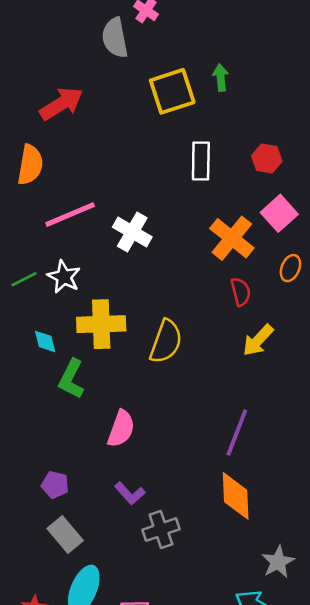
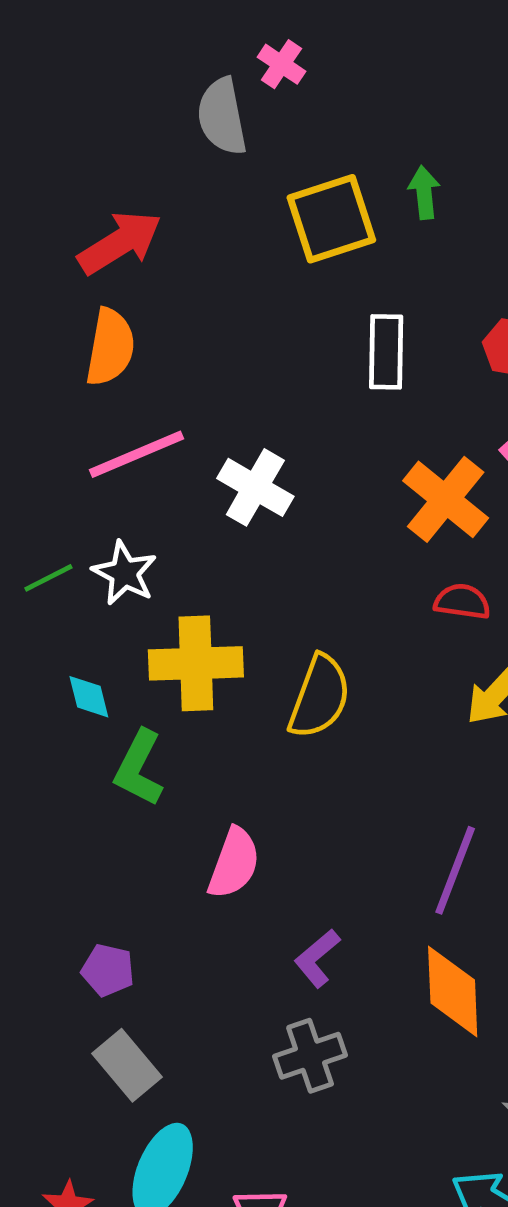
orange semicircle: (30, 165) -> (110, 347), moved
red semicircle: (241, 292) -> (462, 602), turned -68
purple L-shape: (130, 493) -> (317, 958), moved, turned 92

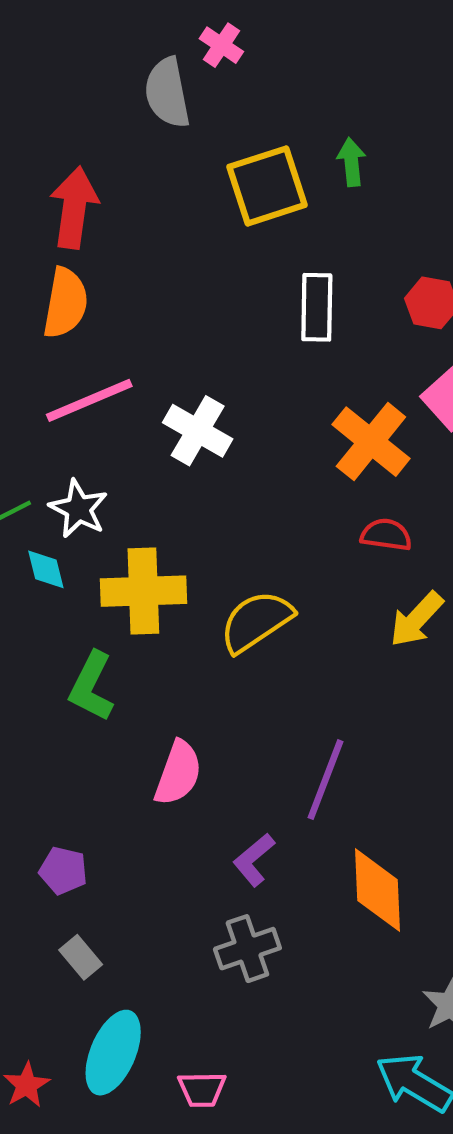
red arrow: (120, 243) -> (74, 208), turned -50
cyan diamond: (89, 697) -> (46, 569), moved
yellow semicircle: (320, 697) -> (256, 621), turned -144
purple line: (455, 870) -> (325, 780), moved
gray rectangle: (127, 1065) -> (81, 957), size x0.7

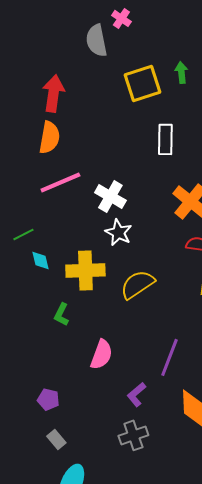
white star: (78, 509) -> (118, 232), moved
green L-shape: (91, 686) -> (61, 314), size x0.7

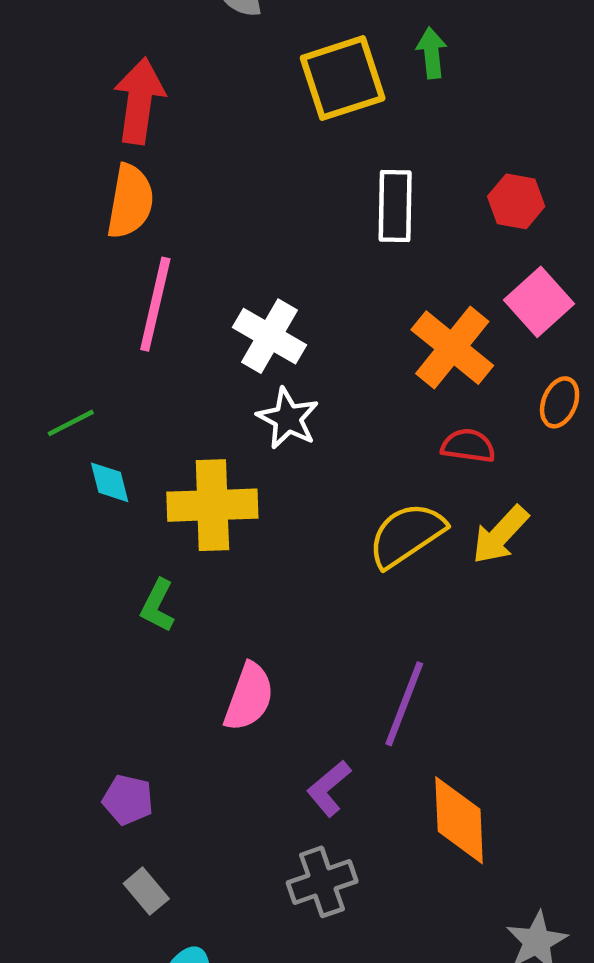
pink line: (60, 182) -> (155, 304), turned -54
yellow semicircle: (137, 284) -> (407, 535), moved

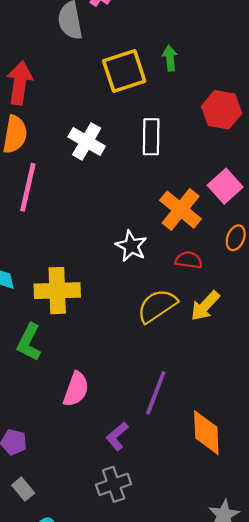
red hexagon: (516, 201) -> (222, 110), moved, size x1.4
white cross: (270, 336) -> (87, 141), moved
white star: (288, 418) -> (131, 246), moved
green L-shape: (158, 606) -> (29, 342), size x1.4
orange diamond: (459, 820) -> (206, 433), moved

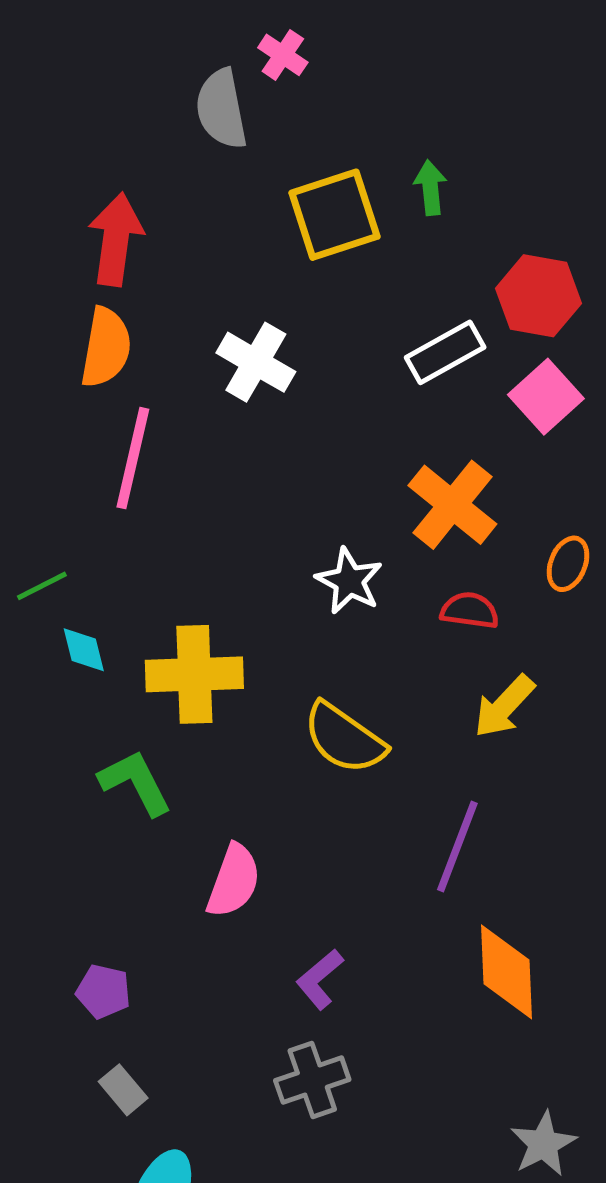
white rectangle: (151, 137) -> (445, 352), moved, turned 60
pink square: (225, 186) -> (546, 397), moved
yellow semicircle: (157, 306) -> (344, 738), moved, turned -111
green L-shape: (29, 342) -> (135, 783), turned 126
purple line: (156, 393) -> (457, 846), moved

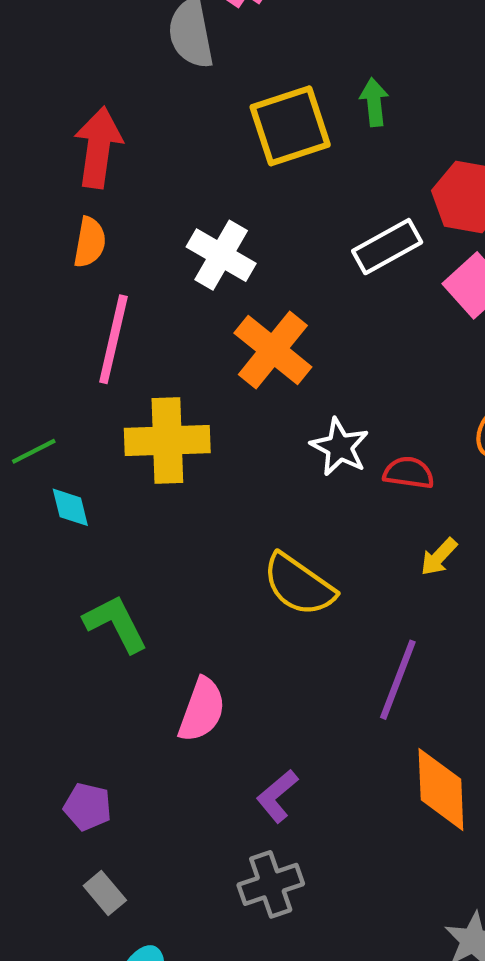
orange semicircle: (106, 347) -> (90, 242), size x0.7
orange cross: (452, 505) -> (273, 350), moved
white star: (349, 581) -> (340, 447), moved
yellow cross: (194, 674) -> (167, 440), moved
yellow arrow: (504, 706) -> (439, 557), size x0.7

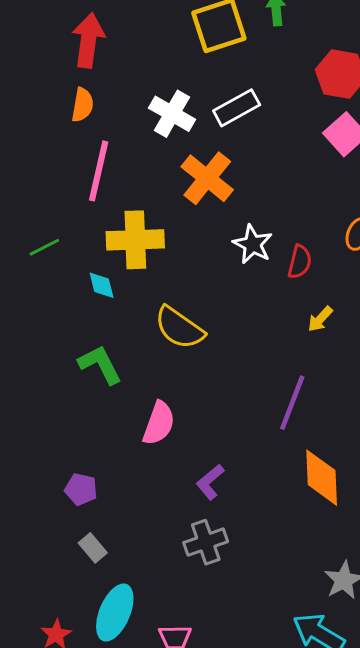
white rectangle: (387, 247) -> (237, 108), moved
red semicircle: (409, 473) -> (300, 262), turned 96
cyan diamond: (70, 507) -> (102, 285), moved
yellow semicircle: (299, 585) -> (179, 328), moved

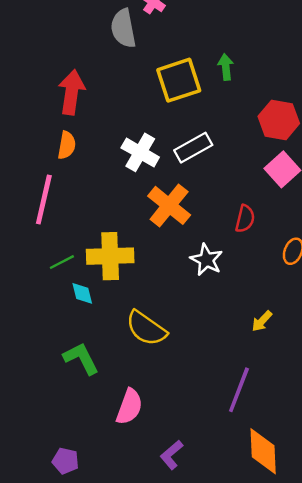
pink line: (99, 171) -> (44, 199), moved
green line: (44, 247) -> (62, 262), moved
red semicircle: (300, 262) -> (245, 219), moved

